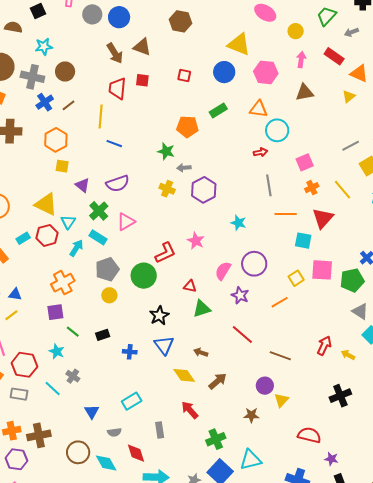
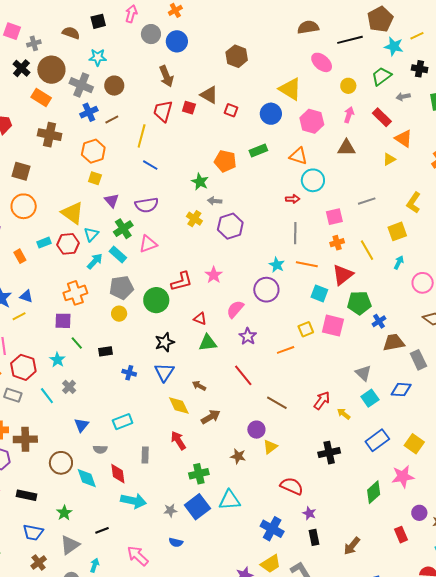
brown triangle: (142, 47) -> (209, 95), moved
gray line: (351, 146) -> (367, 201), moved
cyan star: (238, 223) -> (277, 265), moved
purple circle: (254, 264) -> (266, 290), moved
green pentagon: (352, 280) -> (359, 303), moved

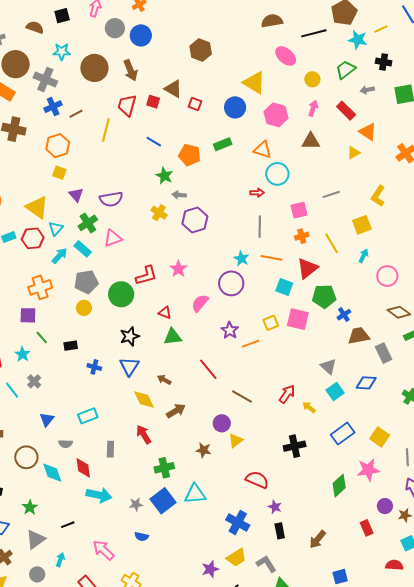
brown circle: (114, 86) -> (94, 68), moved, size x1.4
blue line: (150, 165) -> (154, 142), moved
purple star: (248, 336) -> (230, 330), moved

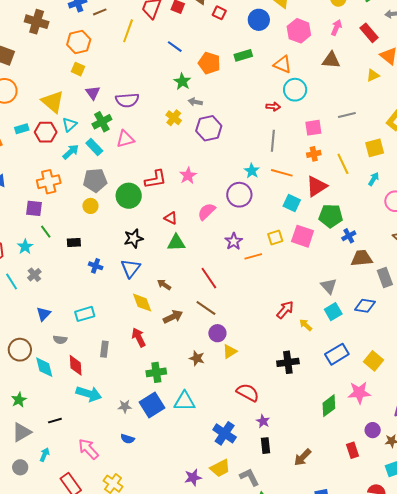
brown line: (242, 397) -> (206, 308), moved

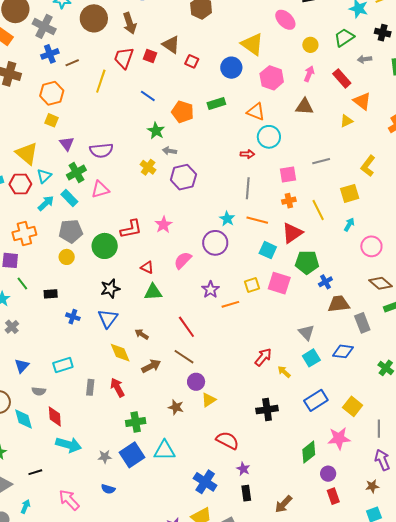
gray rectangle: (104, 349) -> (90, 387), moved
purple circle: (373, 430) -> (328, 474), moved

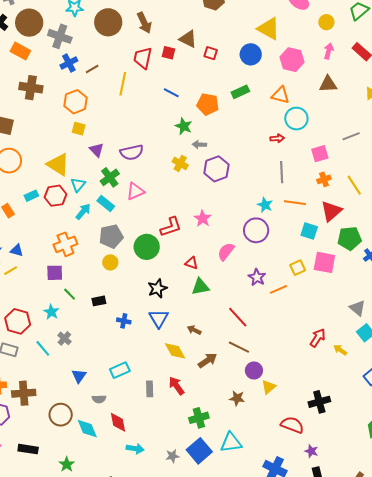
black cross: (267, 410) -> (319, 402), moved
cyan arrow: (69, 445) -> (135, 449), size x0.7

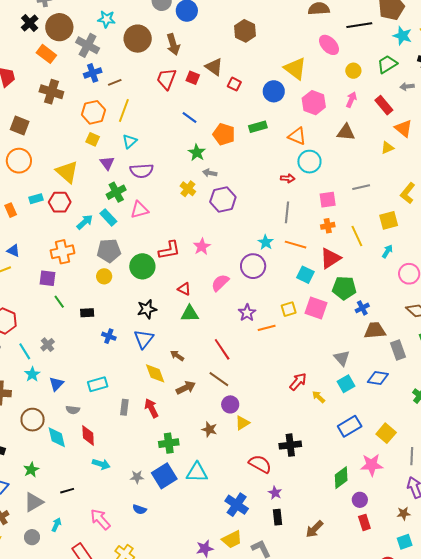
yellow line: (123, 84) -> (124, 111), moved
cyan triangle: (78, 185) -> (130, 141), moved
cyan star: (51, 312) -> (32, 374), moved

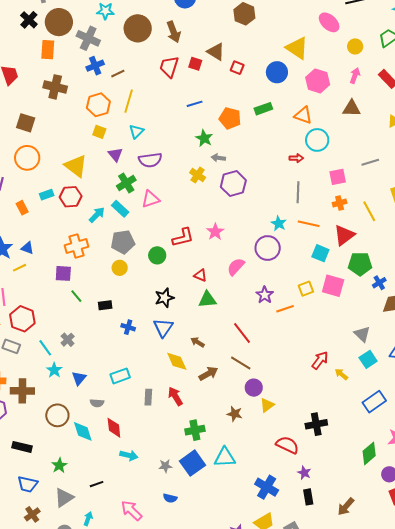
orange rectangle: (46, 54) -> (48, 50), turned 60
blue line: (189, 118) -> (195, 104), turned -49
green circle: (142, 266) -> (157, 255), size x0.7

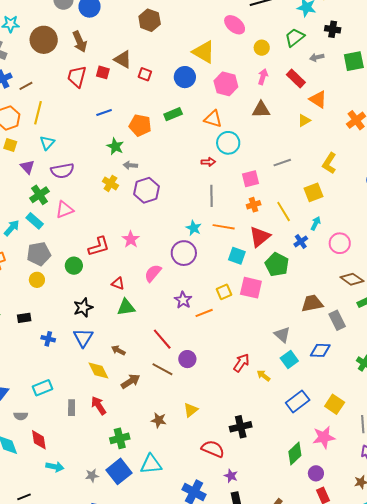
green pentagon: (360, 264) -> (277, 265), turned 30
blue cross: (379, 283) -> (301, 241), moved
purple circle: (254, 388) -> (187, 359), moved

